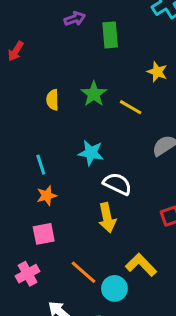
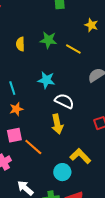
green star: (94, 94) -> (48, 40), turned -30
orange line: (84, 272) -> (33, 147), moved

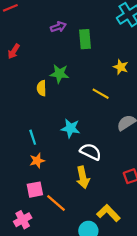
green star: (48, 40) -> (59, 74), moved

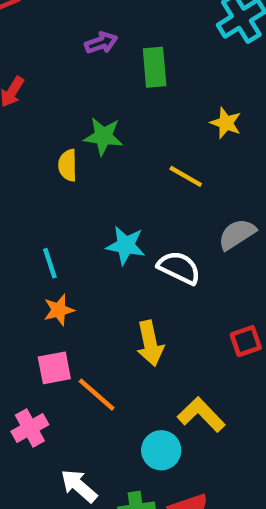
white semicircle: (91, 152) -> (179, 268), moved

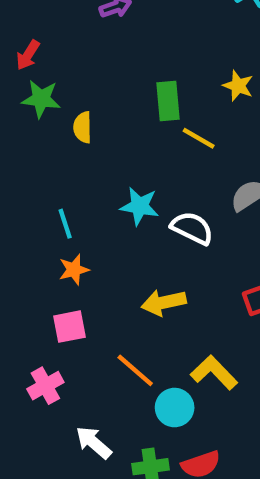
green rectangle: (155, 67) -> (168, 101), moved
green star: (103, 136) -> (41, 99), moved
yellow arrow: (150, 343) -> (164, 302), turned 90
orange line: (97, 395) -> (135, 370), moved

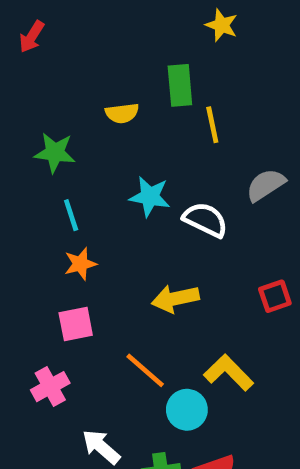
yellow star: (238, 86) -> (222, 25), moved
green star: (41, 99) -> (55, 153), moved
yellow semicircle: (83, 127) -> (122, 113), moved, turned -96
yellow line: (199, 138) -> (212, 125), turned 48

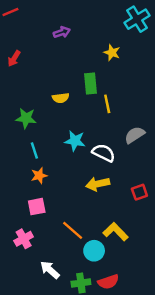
yellow arrow: (175, 299) -> (98, 184), moved

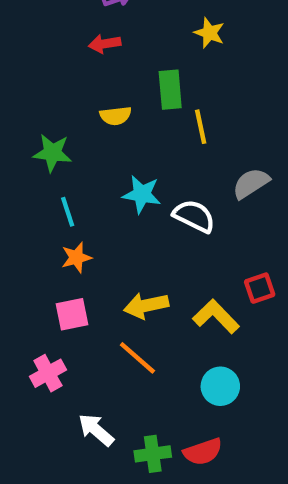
red arrow: (14, 59) -> (105, 44), moved, turned 49
yellow arrow: (98, 184) -> (146, 306), moved
yellow L-shape: (116, 232) -> (216, 316), moved
cyan circle: (94, 251) -> (220, 386), moved

